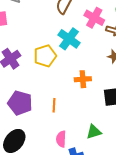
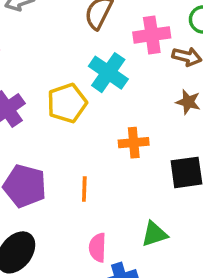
pink cross: (94, 18) -> (152, 35), turned -36

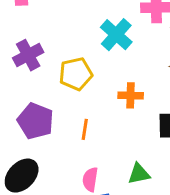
yellow pentagon: (67, 103) -> (76, 74), moved

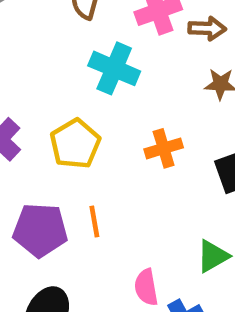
orange line: (85, 129) -> (94, 222), moved

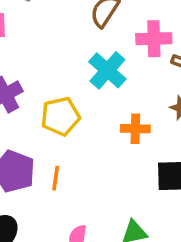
orange cross: (164, 148) -> (135, 129), moved

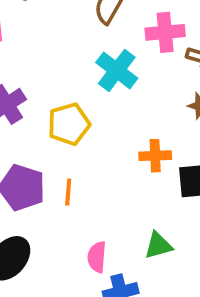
orange cross: (135, 129) -> (155, 156), moved

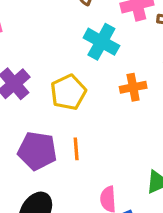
orange cross: (155, 156) -> (133, 87), moved

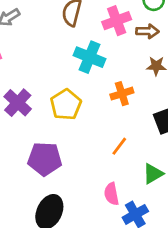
orange line: (76, 149) -> (119, 146), moved, turned 48

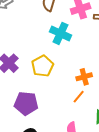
orange cross: (122, 94) -> (84, 77), moved

